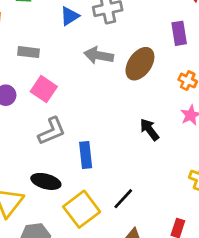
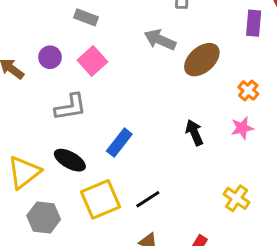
purple rectangle: (179, 33) -> (254, 23), moved
gray L-shape: (52, 131) -> (70, 107), moved
blue rectangle: (86, 155) -> (119, 143), turned 30

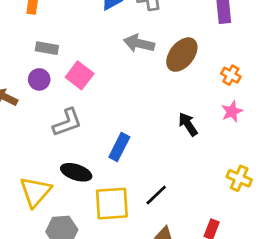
gray rectangle: (86, 17) -> (47, 48), moved
yellow square: (101, 199) -> (112, 204), turned 30

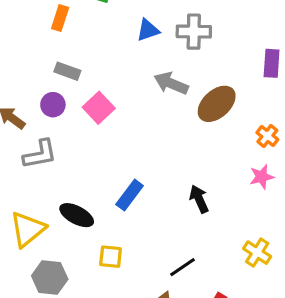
gray L-shape: (67, 122) -> (40, 154), moved
black arrow: (188, 124) -> (199, 199), moved
black line: (156, 195) -> (183, 267), moved
yellow square: (112, 204) -> (111, 257), size x0.6

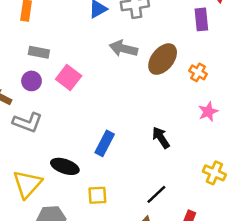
orange cross: (267, 136) -> (198, 72), moved
gray L-shape: (40, 154) -> (28, 122), turned 40

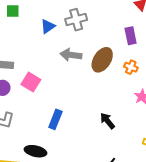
purple rectangle: (201, 19) -> (131, 36), moved
blue rectangle: (105, 143) -> (55, 119), moved

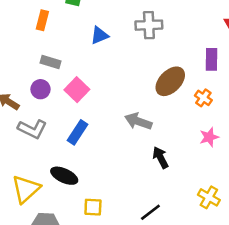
blue triangle: (48, 26) -> (99, 35), moved
gray arrow: (71, 55) -> (138, 121), moved
blue rectangle: (55, 119) -> (77, 132), moved

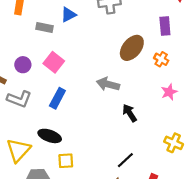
gray rectangle: (51, 62) -> (45, 27), moved
yellow square: (93, 207) -> (66, 161), moved

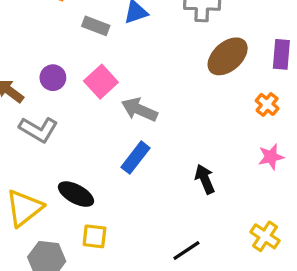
brown ellipse: (132, 48) -> (228, 56), moved
gray arrow: (108, 84) -> (139, 110), moved
blue rectangle: (57, 98) -> (135, 158), moved

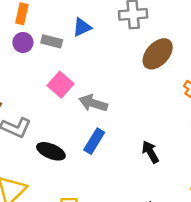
purple circle: (53, 78) -> (23, 42), moved
black ellipse: (76, 194) -> (51, 151), moved

